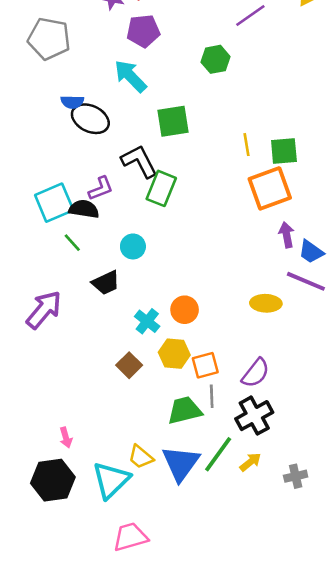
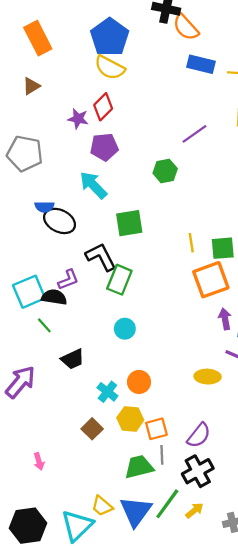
cyan circle: (133, 246) -> (125, 329), moved
pink arrow: (66, 437) -> (39, 461), moved

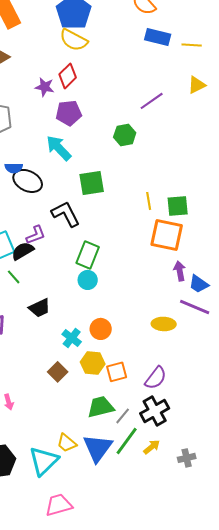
green rectangle: (119, 280) -> (88, 255), moved
orange square: (211, 280) -> (167, 235), turned 32
black semicircle: (54, 297) -> (23, 251), turned -40
gray line: (162, 455) -> (123, 416), moved, turned 42

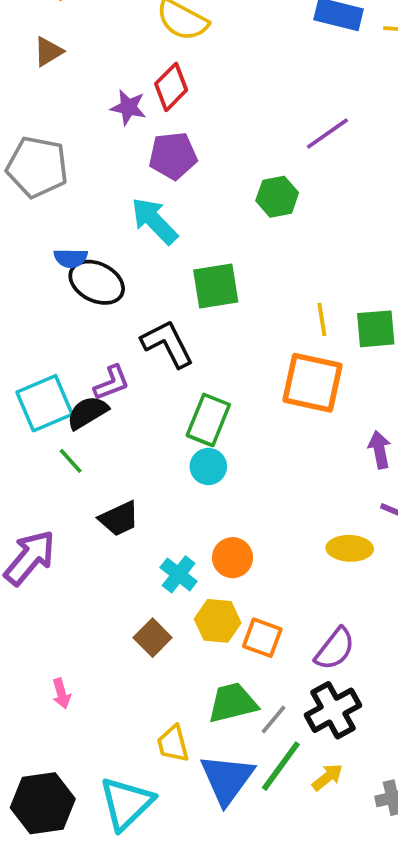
orange square: (167, 235) -> (313, 383), moved
orange square: (117, 372) -> (262, 638), turned 35
yellow trapezoid: (67, 443) -> (173, 744), moved, turned 35

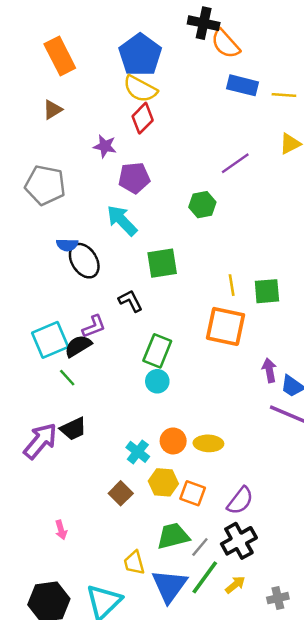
red diamond: (171, 87) -> (143, 118), moved
black ellipse: (97, 282) -> (84, 261), turned 32
black L-shape: (167, 344) -> (130, 301), size x0.7
black trapezoid: (119, 519) -> (73, 429), moved
yellow ellipse: (350, 548) -> (208, 443), moved

